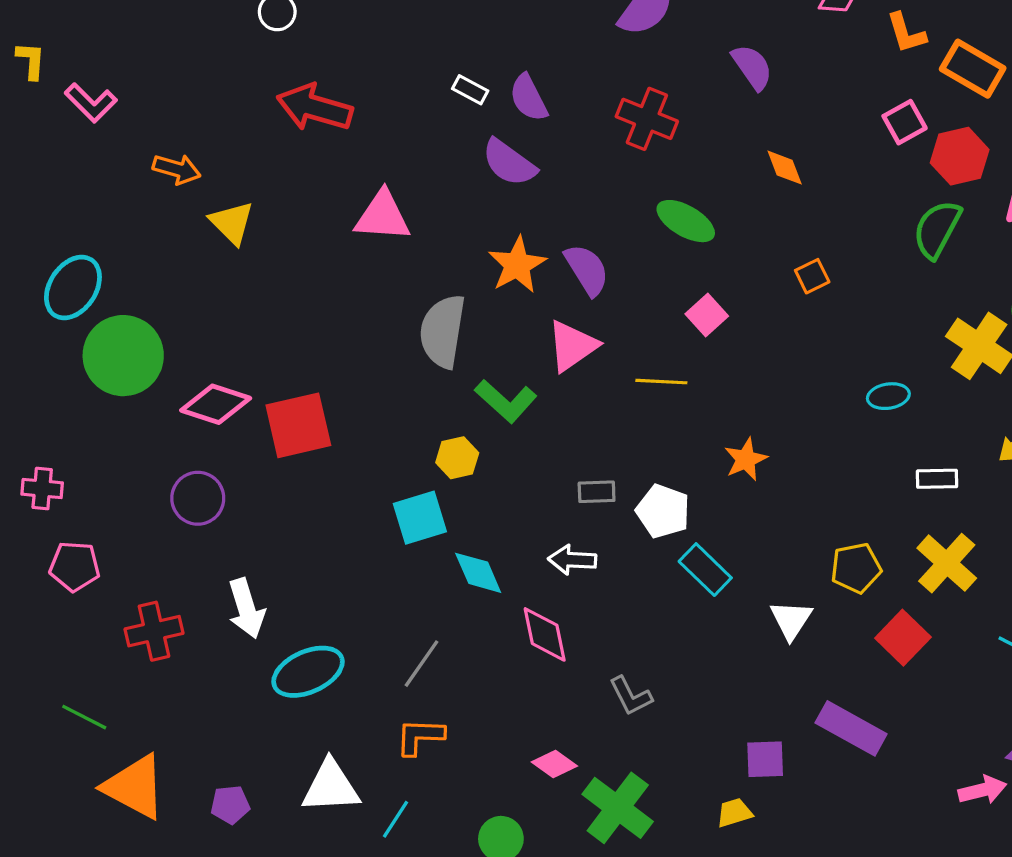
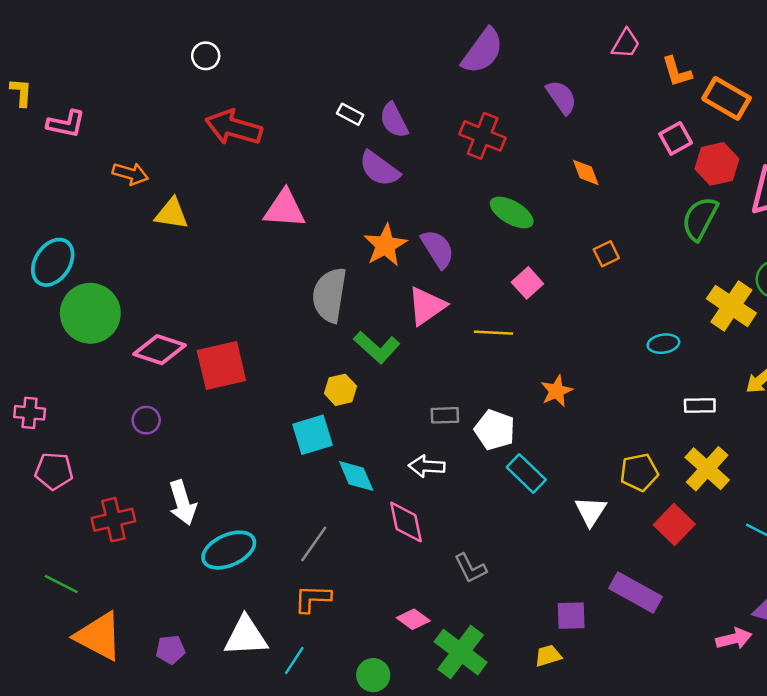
pink L-shape: (91, 103) -> (66, 124), turned -33
yellow triangle: (232, 223) -> (172, 214), turned -36
purple circle: (198, 498) -> (146, 420), size x0.7

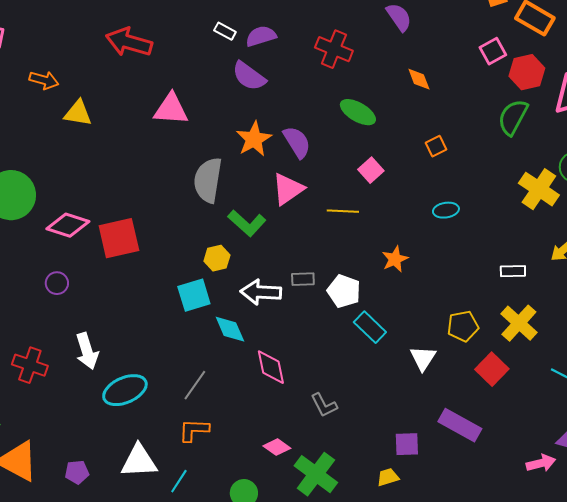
purple semicircle: (394, 120) -> (261, 36), turned 100
cyan ellipse: (663, 344) -> (446, 210), moved
white arrow: (427, 466) -> (261, 292), moved, size x1.4
red cross: (113, 520) -> (30, 365), turned 32

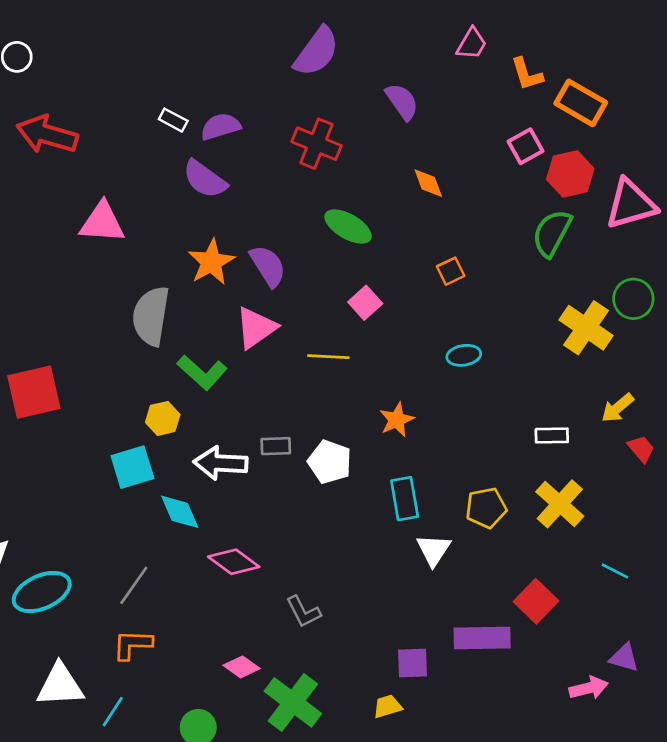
cyan rectangle: (370, 327) -> (405, 499), moved, turned 36
pink diamond: (271, 367) -> (234, 562), turned -42
red square: (492, 369) -> (536, 601), moved
purple rectangle: (460, 425) -> (482, 638), turned -30

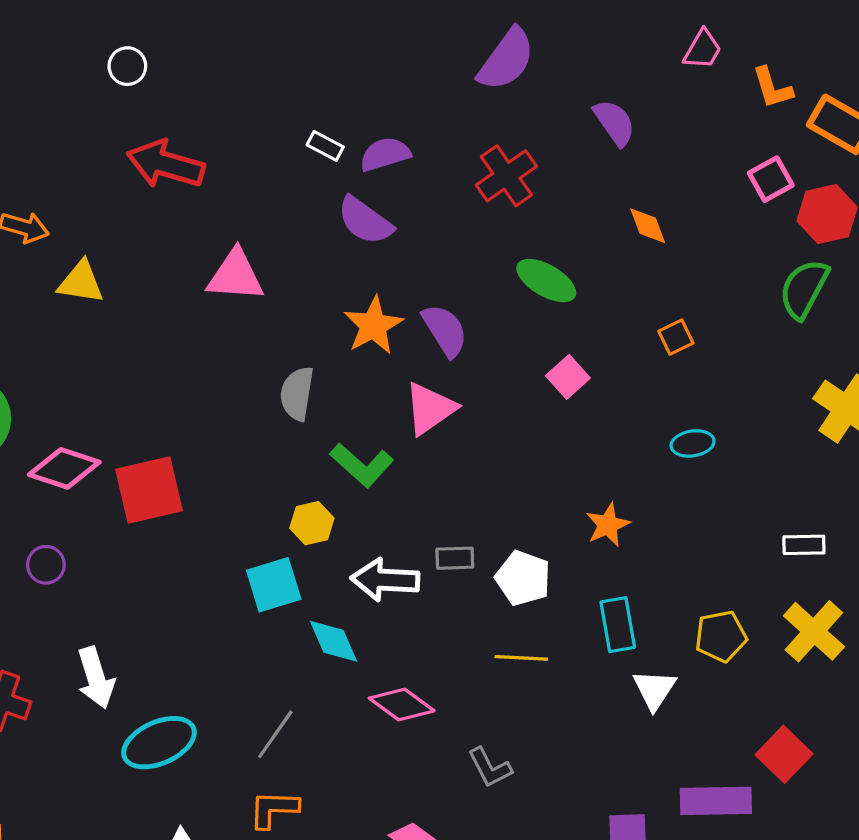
red cross: (317, 144) -> (506, 176), turned 33
gray semicircle: (151, 316) -> (297, 394), size x0.7
yellow line: (328, 357) -> (521, 658), moved

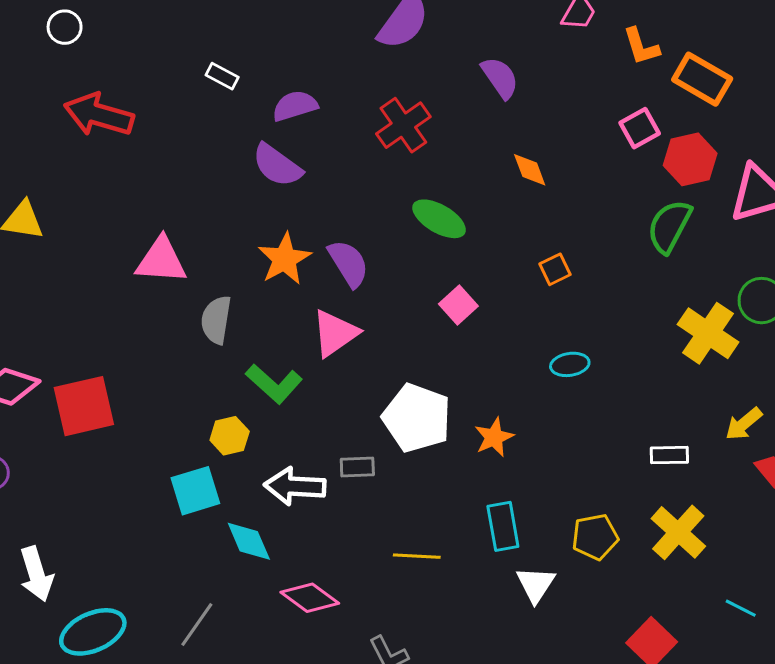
white rectangle: (325, 146) -> (222, 76), moved
pink triangle: (235, 276) -> (161, 260), moved
white pentagon: (523, 578) -> (417, 418), moved, size x1.4

